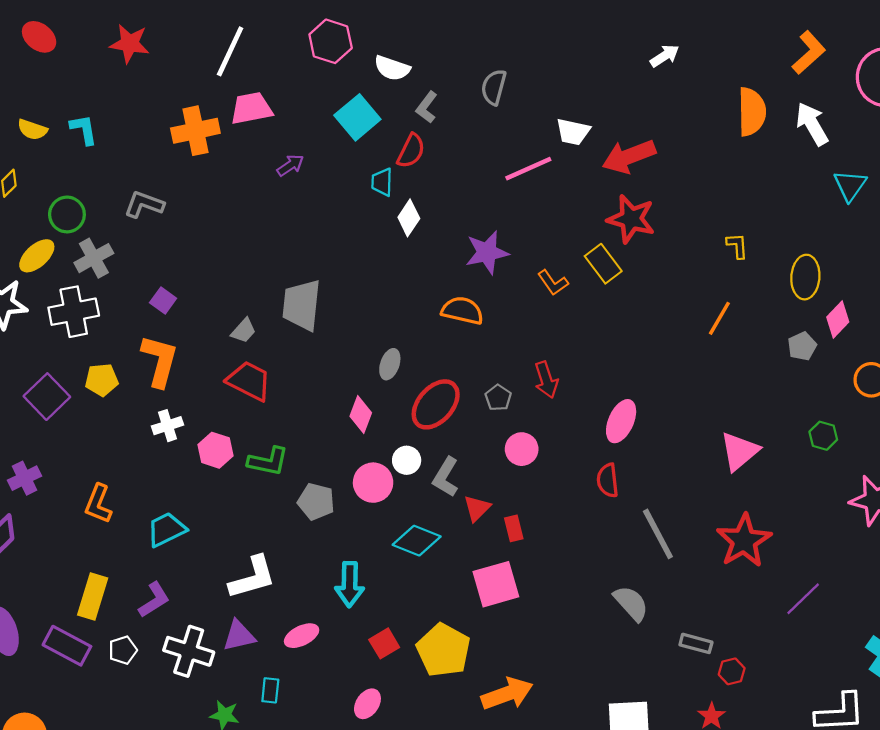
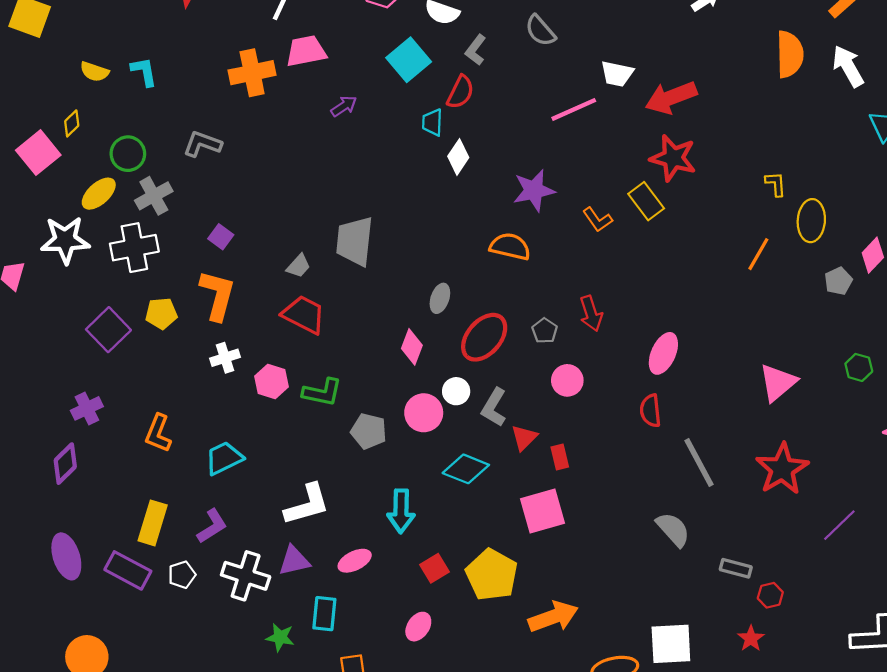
gray semicircle: (494, 87) -> (540, 31), turned -56
yellow ellipse: (805, 277) -> (811, 221), moved
cyan rectangle: (270, 690) -> (324, 614), size x1.4

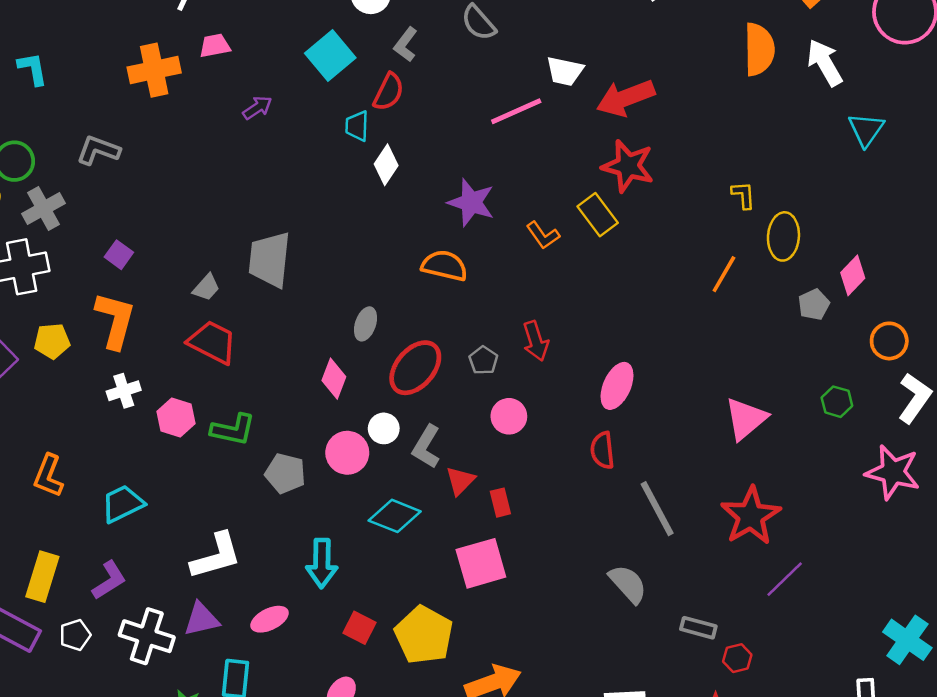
pink trapezoid: (306, 51) -> (215, 46), size x0.7
purple star: (534, 190) -> (471, 202), turned 30
purple line: (839, 525) -> (785, 579), moved
red square: (435, 568) -> (359, 628), turned -32

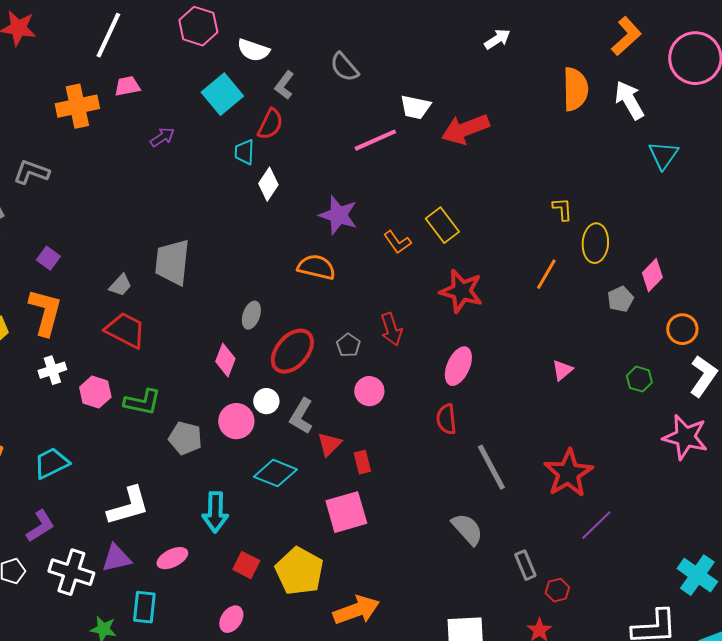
red star: (628, 166) -> (461, 291), moved
pink triangle: (746, 419) -> (562, 370), moved, size x0.6
gray rectangle: (698, 628) -> (525, 565), turned 52

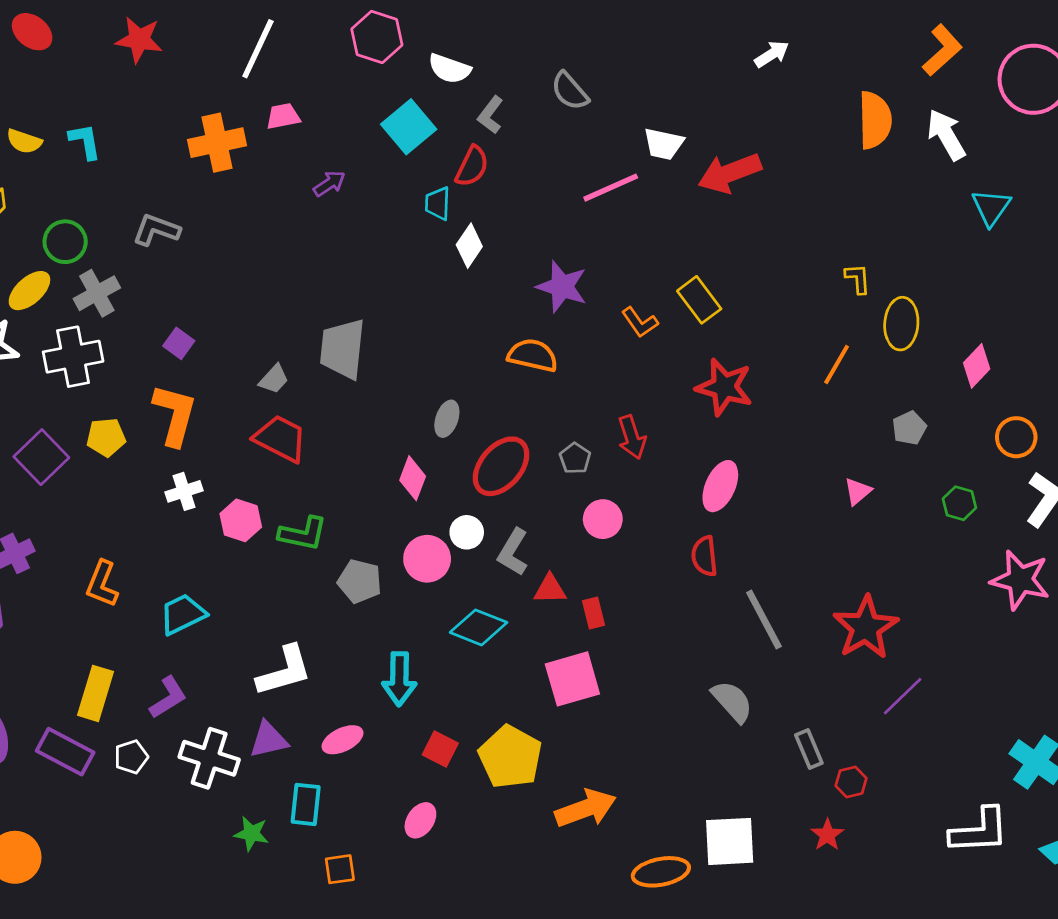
gray pentagon: (620, 299) -> (909, 428), moved
red triangle: (329, 444) -> (550, 589), turned 44

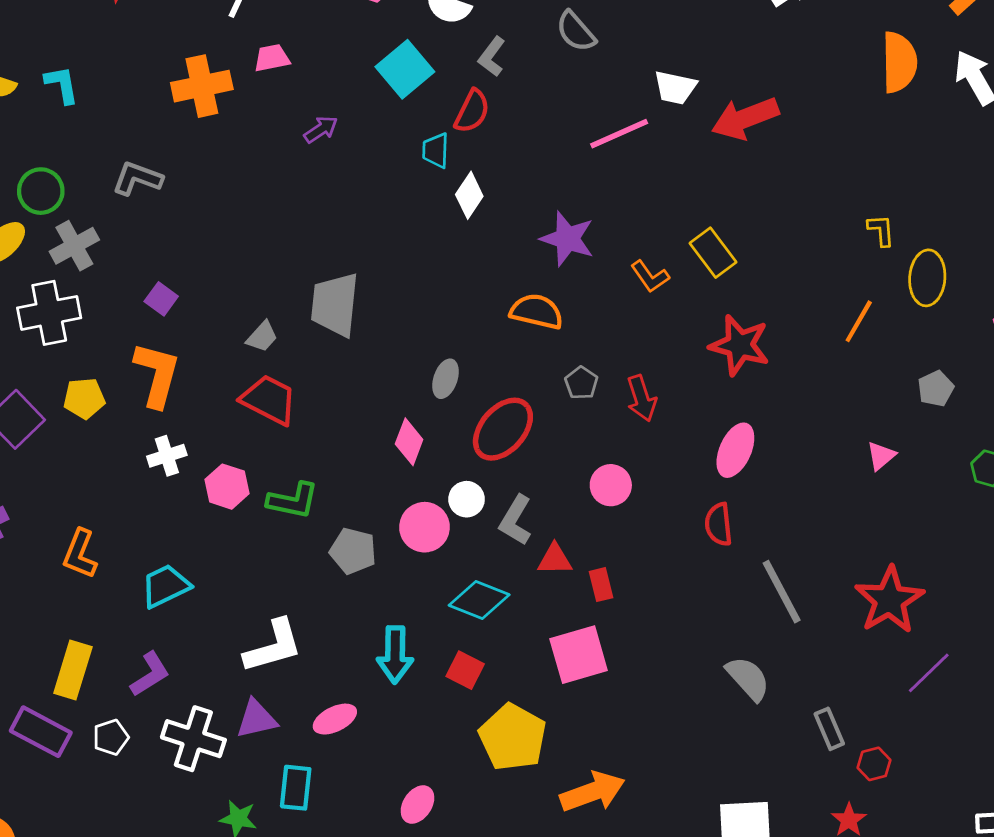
gray pentagon: (575, 458) -> (581, 383), moved
red square: (440, 749) -> (465, 670), moved

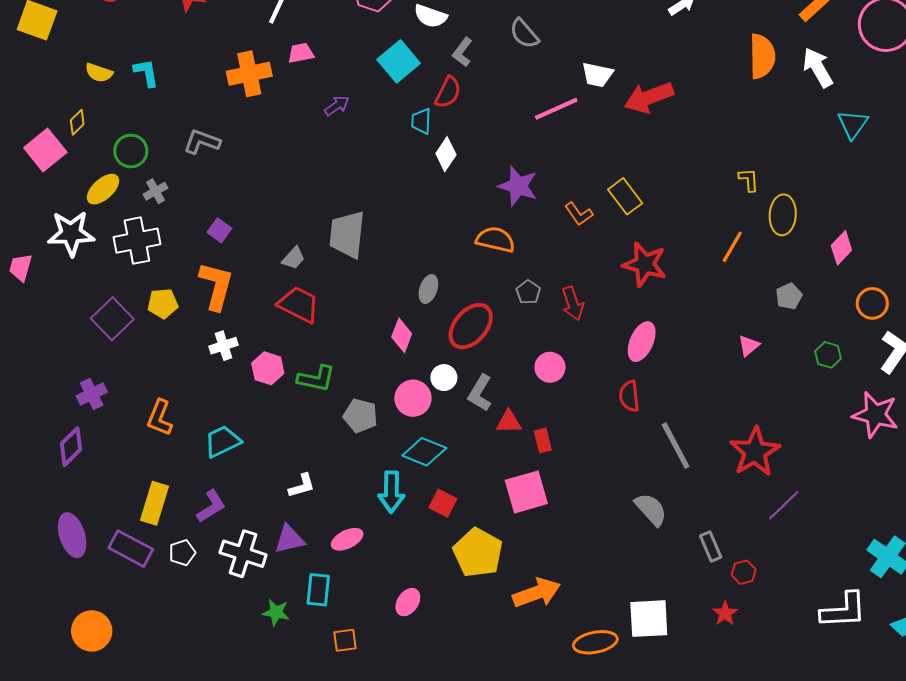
gray cross: (74, 246) -> (156, 191), size x0.7
cyan diamond: (479, 600) -> (424, 452), moved
white L-shape: (273, 646) -> (302, 486), size x0.6

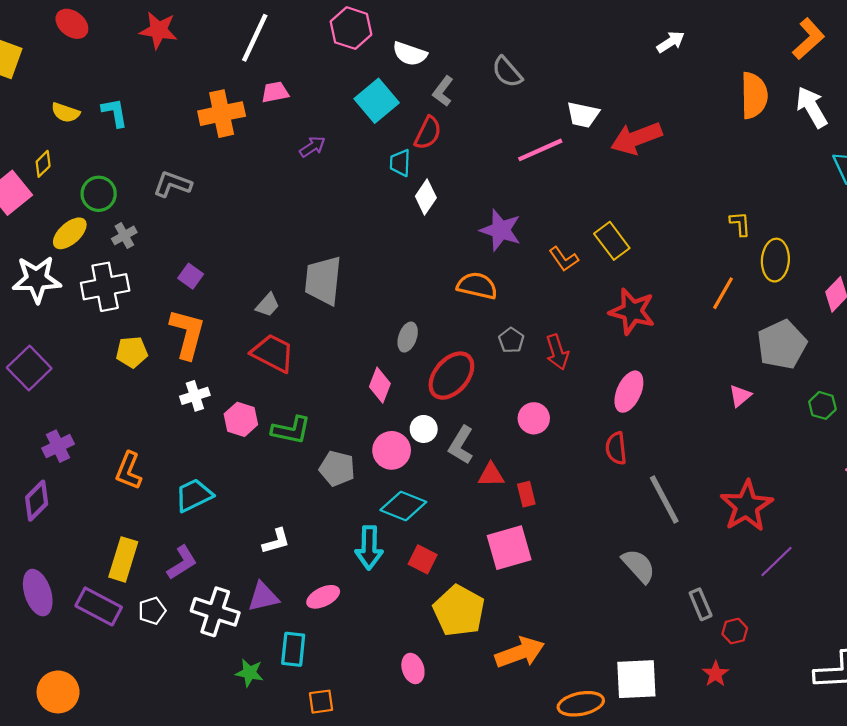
gray pentagon: (789, 296) -> (782, 345), size x1.8
purple square: (112, 319) -> (29, 368), moved
pink ellipse: (408, 602) -> (413, 668), moved, turned -52

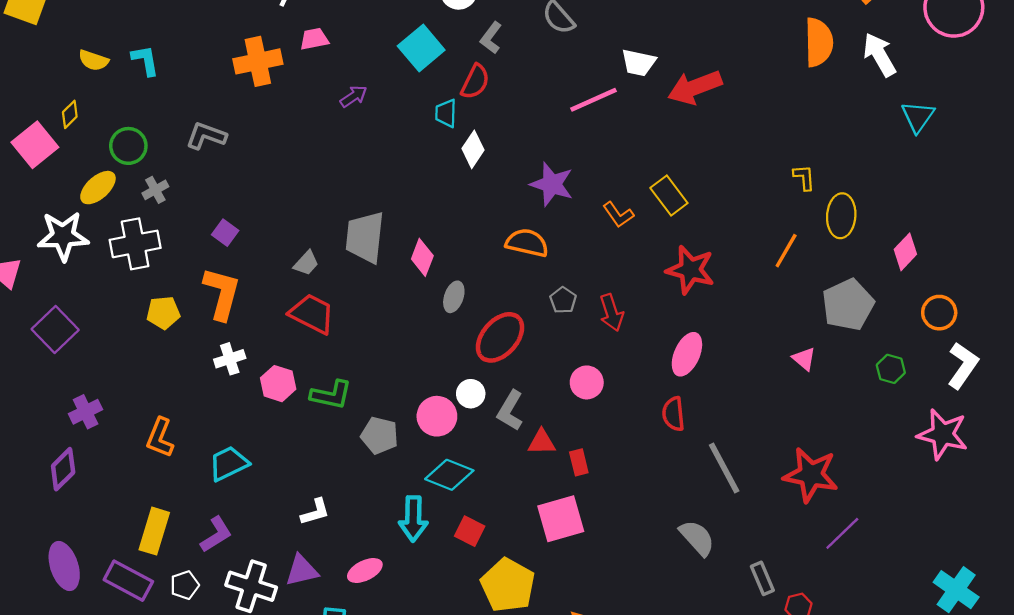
pink diamond: (380, 385) -> (422, 257), moved
pink triangle: (740, 396) -> (804, 359), turned -40
red star: (747, 506) -> (811, 475), turned -30

